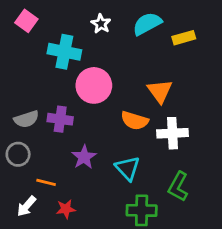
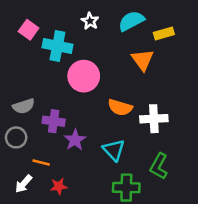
pink square: (26, 21) -> (29, 30), moved
orange triangle: (160, 91) -> (143, 60), moved
purple cross: (60, 119) -> (54, 121), moved

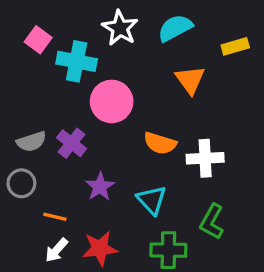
white star: (90, 21) -> (120, 28), size x1.5
yellow rectangle: (164, 34) -> (235, 46), moved
purple cross: (54, 121) -> (72, 143), moved, turned 30
white arrow: (24, 184) -> (56, 250), moved
red star: (59, 186) -> (100, 248), moved, size x1.5

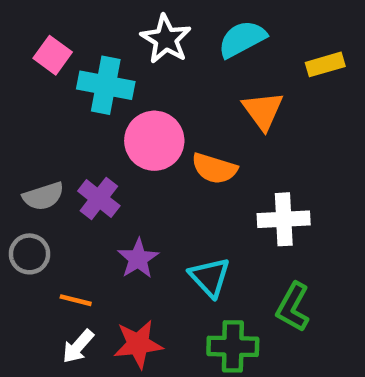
orange semicircle: (160, 143) -> (214, 168), moved

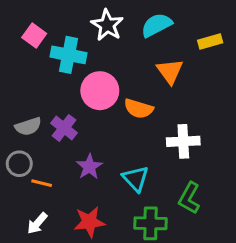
orange line: (76, 300) -> (42, 183), moved
white arrow: (78, 346) -> (37, 223), moved

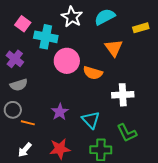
purple cross: (64, 128) -> (15, 59), moved
green L-shape: (189, 198) -> (127, 133), turned -55

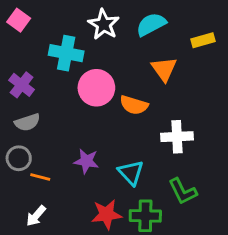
pink square: (23, 24) -> (19, 20), moved
purple star: (60, 112) -> (86, 161), turned -30
red star: (60, 149) -> (107, 214), moved

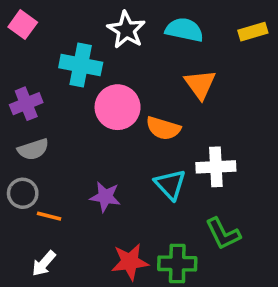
cyan semicircle: (151, 24) -> (184, 30), turned 40
yellow rectangle: (203, 40) -> (253, 32), moved
purple cross: (22, 85) -> (26, 104), turned 30
cyan triangle: (131, 173) -> (170, 184), moved

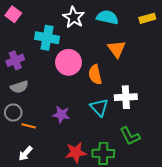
orange semicircle: (163, 128) -> (95, 75), turned 60

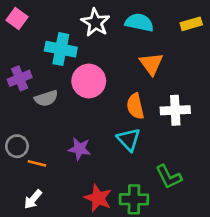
orange semicircle: (95, 75) -> (135, 106), moved
gray semicircle: (19, 87) -> (46, 98), moved
white cross: (126, 97) -> (175, 110), moved
red star: (76, 152) -> (98, 198), turned 30

